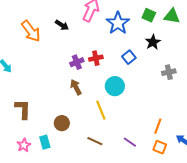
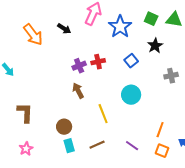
cyan circle: (115, 86) -> (131, 95), moved
brown line: (95, 141) -> (97, 145), turned -49
cyan rectangle: (45, 142) -> (69, 146), moved

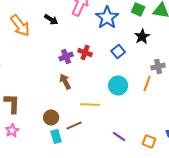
red cross: (98, 62) -> (85, 52), turned 32
yellow line: (103, 114) -> (90, 104), turned -66
orange line: (160, 130) -> (147, 84), moved
brown line: (97, 145) -> (74, 126), moved
pink star: (26, 149) -> (12, 130), moved

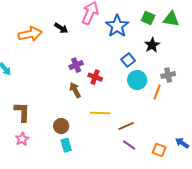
orange arrow: (20, 26) -> (30, 34), turned -65
red cross: (85, 52) -> (95, 77), moved
cyan circle: (118, 86) -> (137, 80), moved
brown line: (74, 126) -> (126, 126), moved

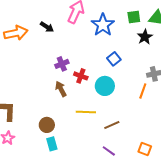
green square: (148, 18) -> (134, 17), turned -32
black star: (152, 45) -> (145, 37), moved
cyan circle: (137, 80) -> (105, 86), moved
purple line: (129, 145) -> (109, 151), moved

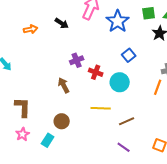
orange arrow: (16, 33) -> (31, 29), size x0.6
brown arrow: (61, 89) -> (64, 85), moved
cyan rectangle: (52, 144) -> (48, 140), moved, turned 48

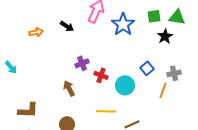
blue square: (129, 55) -> (147, 68), moved
brown L-shape: (23, 107) -> (28, 110), turned 90

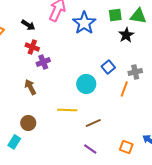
red cross: (101, 75) -> (32, 47), moved

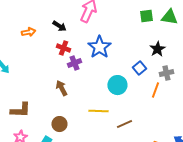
blue star: (84, 23) -> (99, 47), moved
black star: (126, 35) -> (157, 49), moved

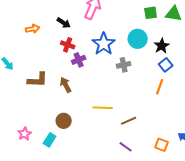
blue square: (139, 68) -> (166, 65), moved
gray cross: (166, 73) -> (124, 65), moved
cyan circle: (117, 85) -> (138, 39), moved
brown L-shape: (20, 110) -> (38, 80), moved

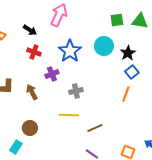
purple cross: (79, 60) -> (52, 74), moved
gray cross: (124, 65) -> (76, 91), moved

